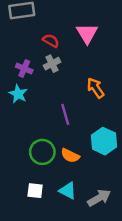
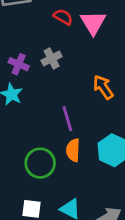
red semicircle: (51, 41) -> (63, 17), moved
orange semicircle: (70, 156) -> (73, 150), moved, turned 66

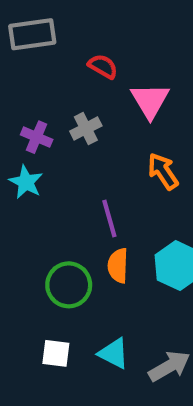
pink triangle: (93, 23) -> (150, 101), moved

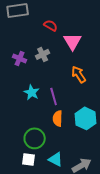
cyan star: (26, 182) -> (32, 92), moved
green circle: (69, 285) -> (35, 138), moved

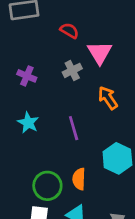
gray cross: (43, 54) -> (72, 70), moved
cyan star: (32, 92) -> (28, 123), moved
orange semicircle: (58, 118) -> (79, 179), moved

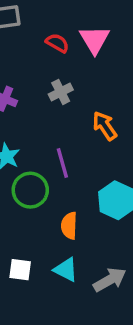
pink triangle: (100, 53) -> (95, 40), moved
green circle: (47, 186) -> (30, 190), moved

